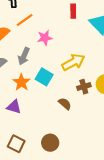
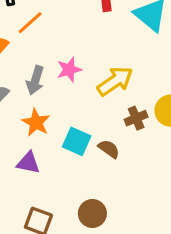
pink star: (45, 38) -> (69, 70), moved
cyan square: (44, 77) -> (77, 141), moved

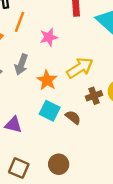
orange line: (30, 23) -> (20, 22), turned -30
pink star: (69, 70) -> (49, 37), moved
orange star: (36, 122) -> (47, 80), moved

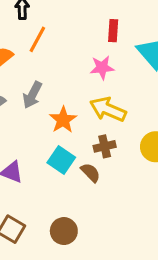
pink star: (49, 37) -> (102, 68), moved
yellow arrow: (80, 68) -> (108, 109), turned -132
brown cross: (94, 96) -> (105, 146), moved

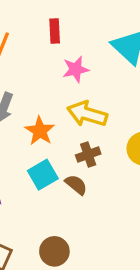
red rectangle: (113, 31) -> (55, 31), moved
cyan square: (61, 160) -> (43, 175), turned 32

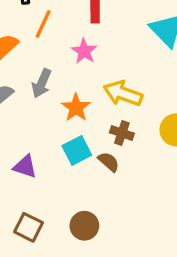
pink star: (76, 69) -> (84, 51), moved, turned -30
brown cross: (88, 155) -> (122, 133), turned 35

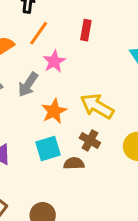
pink star: (84, 51) -> (54, 61), moved
brown semicircle: (109, 162) -> (74, 163), turned -54

